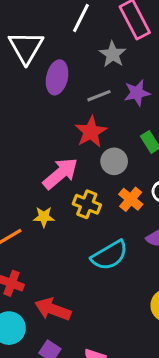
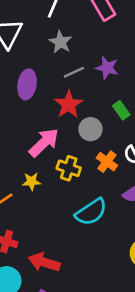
gray star: (113, 54) -> (60, 42), moved
purple ellipse: (57, 77) -> (27, 84), moved
purple star: (137, 93) -> (107, 68), turned 30

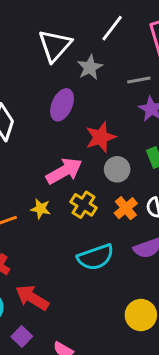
gray star: (60, 42) -> (90, 67), moved
gray line: (74, 72) -> (139, 80), moved

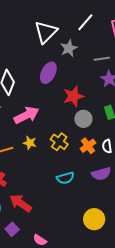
pink arrow: (64, 171) -> (26, 115), moved
cyan semicircle: (96, 257) -> (65, 178), size x0.7

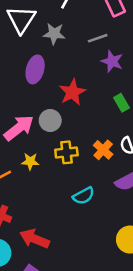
gray star: (69, 48) -> (54, 34), turned -30
gray circle: (83, 119) -> (50, 121), moved
yellow cross: (59, 142) -> (66, 152), turned -30

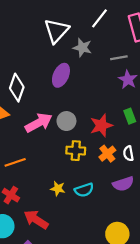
red star: (72, 92) -> (101, 125), moved
yellow star: (30, 161) -> (58, 189), moved

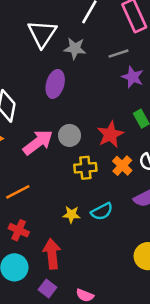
red arrow: (36, 220) -> (52, 254), turned 60

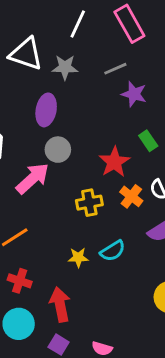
white triangle: (42, 34) -> (26, 54), turned -40
gray circle: (70, 135) -> (58, 150), moved

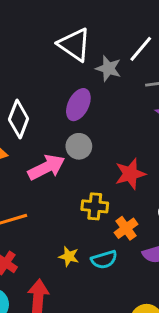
white line: (78, 24) -> (141, 49), moved
orange cross: (131, 196) -> (126, 228), moved

